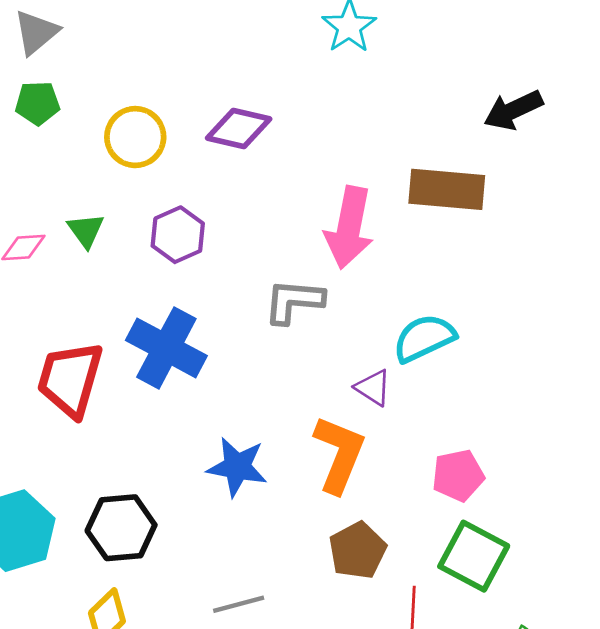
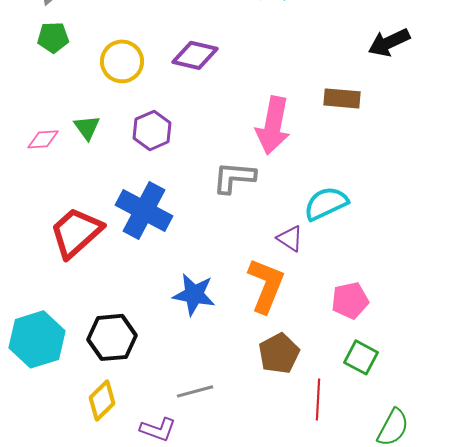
brown rectangle: (447, 189) -> (342, 98), size x0.7
red trapezoid: (70, 379) -> (76, 232), turned 32
green square: (474, 556) -> (361, 357), size x0.7

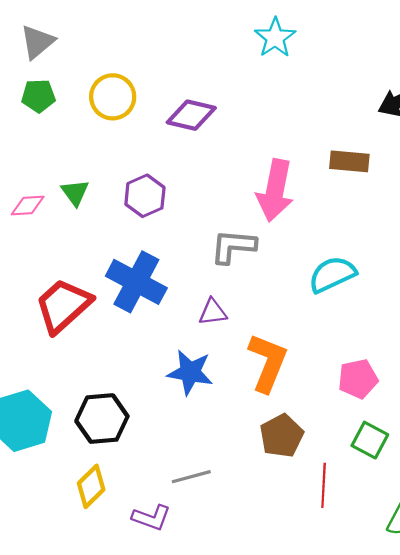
yellow circle: (122, 61) -> (113, 97), moved
purple triangle: (290, 238) -> (213, 312), moved, turned -40

